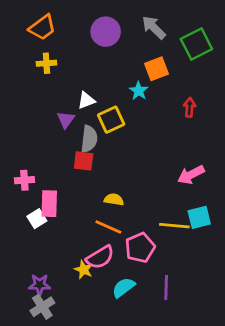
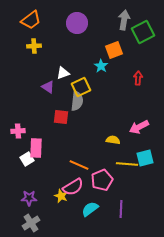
gray arrow: (154, 27) -> (124, 20), moved, turned 54
purple triangle: (66, 120) -> (48, 87), turned -32
gray semicircle: (89, 139) -> (77, 101), moved
yellow semicircle: (114, 199) -> (113, 140), moved
purple star: (40, 285) -> (29, 198), moved

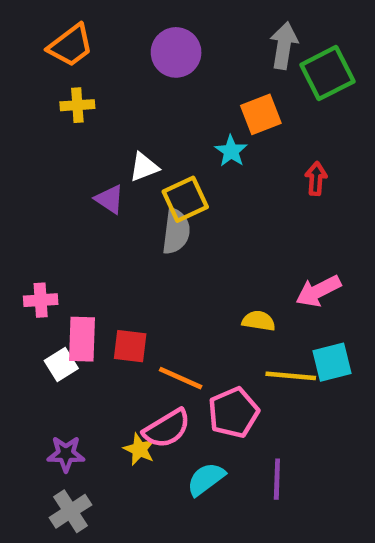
red square: (61, 117) -> (130, 346), moved

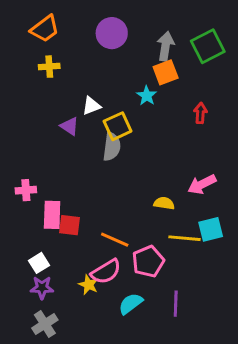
gray arrow: (284, 46) -> (166, 46), moved
red square: (130, 346) -> (70, 225), moved
white square: (61, 364) -> (39, 263), moved

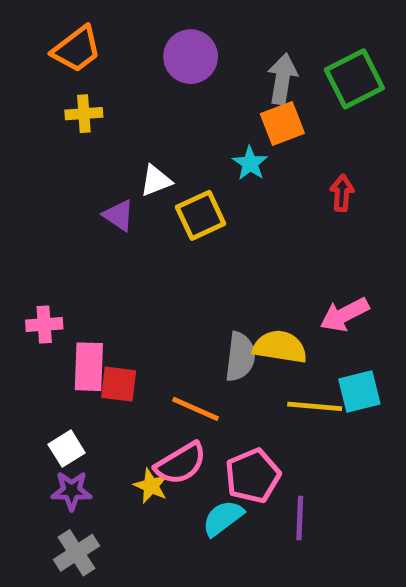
gray semicircle: (112, 147) -> (240, 357), moved
yellow semicircle: (164, 203) -> (280, 347), size x1.5
pink pentagon: (148, 261) -> (253, 476), moved

